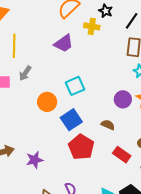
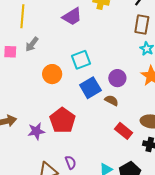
purple circle: (123, 99) -> (117, 78), moved
blue square: (71, 120) -> (90, 88), moved
red pentagon: (81, 147) -> (62, 120), moved

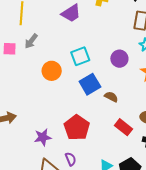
purple circle: (117, 78) -> (119, 59), moved
red pentagon: (62, 120) -> (77, 128), moved
purple star: (36, 131) -> (43, 137), moved

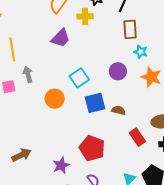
gray arrow: (31, 41) -> (28, 74), turned 140
blue square: (90, 84) -> (95, 103), turned 30
red rectangle: (123, 127) -> (137, 137), turned 30

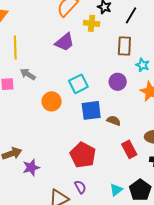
brown rectangle: (130, 29) -> (124, 46), moved
gray arrow: (28, 74) -> (28, 74), turned -49
purple star: (61, 165) -> (31, 167), moved

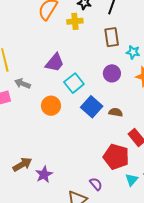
purple trapezoid: (65, 42) -> (55, 63), moved
blue square: (91, 110) -> (92, 107), turned -30
red pentagon: (83, 155) -> (116, 157), moved

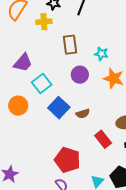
brown rectangle: (112, 37) -> (70, 45), moved
brown semicircle: (116, 112) -> (83, 114), turned 152
red pentagon: (116, 157) -> (67, 160), moved

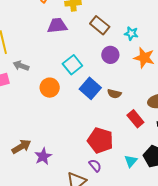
brown rectangle: (70, 45) -> (100, 25), turned -42
purple trapezoid: (23, 63) -> (57, 26), moved, turned -135
brown semicircle: (83, 114) -> (114, 94), turned 32

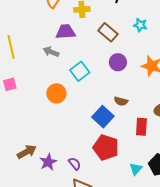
cyan star: (131, 33) -> (140, 25), moved
gray arrow: (21, 66) -> (51, 52), moved
blue square: (90, 88) -> (103, 117), moved
red rectangle: (135, 119) -> (141, 127), turned 42
purple semicircle: (95, 166) -> (75, 164), moved

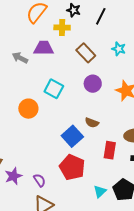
gray arrow: (51, 52) -> (20, 58), moved
cyan square: (80, 71) -> (54, 89), turned -30

